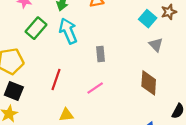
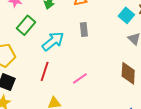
cyan arrow: (68, 31) -> (53, 41), moved, turned 75
gray rectangle: (100, 54) -> (84, 30), moved

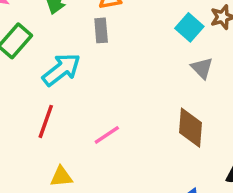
gray rectangle: (84, 30) -> (101, 30), moved

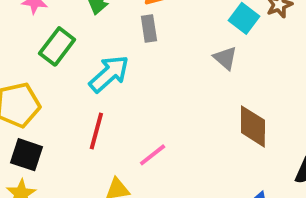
gray triangle: (202, 68) -> (225, 58), moved
pink line: (107, 135) -> (153, 155), moved

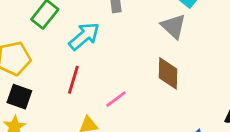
gray triangle: (225, 58) -> (173, 26), size x1.4
brown diamond: (253, 126) -> (168, 73), moved

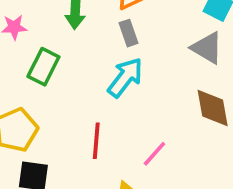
cyan arrow: (84, 36) -> (125, 77), moved

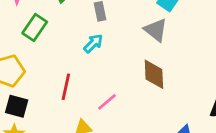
cyan arrow: (125, 77) -> (93, 43), size x0.7

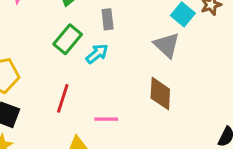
green rectangle: (35, 28) -> (68, 39), moved
pink line: (107, 102) -> (106, 119), turned 35

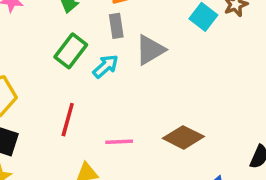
gray triangle: (167, 45) -> (150, 50), moved, turned 48
brown diamond: (160, 94) -> (183, 137), moved, turned -64

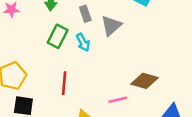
cyan arrow: (106, 66) -> (83, 42), turned 114
pink line: (119, 142) -> (118, 100), moved

